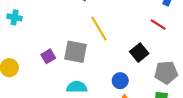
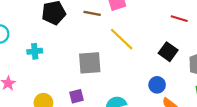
gray square: (75, 52) -> (90, 63), moved
purple square: (48, 56) -> (77, 96), moved, turned 32

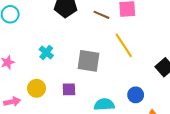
cyan cross: (35, 51) -> (46, 53), moved, turned 32
blue circle: (157, 85) -> (136, 95), moved

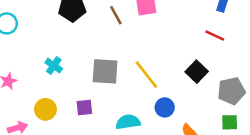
brown line: (101, 15) -> (116, 15), turned 42
yellow line: (124, 45) -> (146, 75), moved

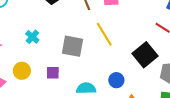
black square: (197, 72) -> (145, 55), size x1.4
yellow line: (146, 75) -> (104, 34), moved

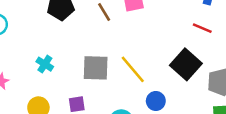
yellow line: (104, 34) -> (133, 69), moved

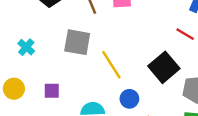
gray square: (96, 68) -> (77, 42), moved

